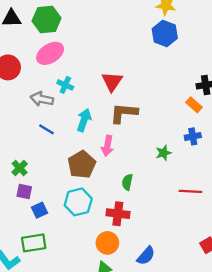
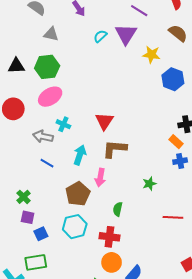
blue hexagon: (165, 34) -> (173, 79), moved
blue cross: (193, 136) -> (180, 161), moved
orange circle: (107, 243) -> (112, 262), moved

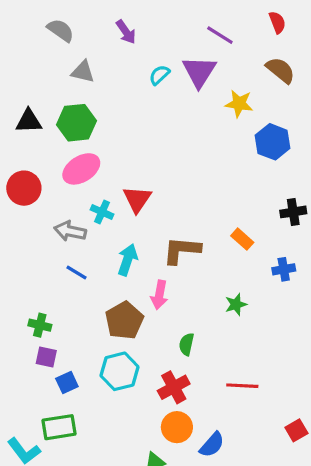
red triangle: (104, 121) -> (137, 199), moved
orange rectangle: (176, 142) -> (242, 239), moved
green cross: (23, 197) -> (40, 325), turned -32
red line: (173, 217) -> (242, 386), moved
red cross: (109, 237) -> (174, 387), turned -36

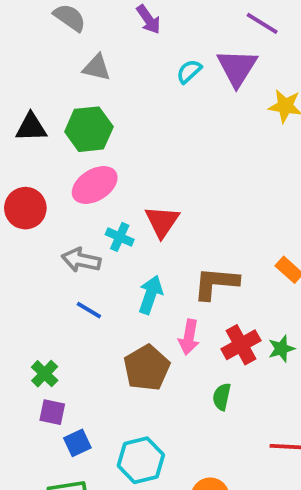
green cross: (40, 325) -> (45, 374), turned 30
cyan hexagon: (120, 371) -> (141, 460), moved
red cross: (174, 387) -> (241, 345), moved

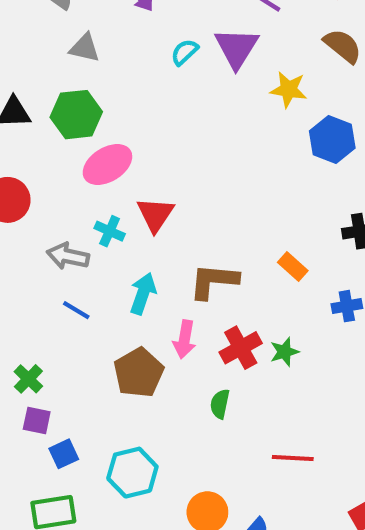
pink ellipse: (95, 185) -> (107, 165), moved

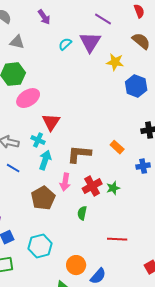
cyan cross: (110, 231) -> (38, 140), moved

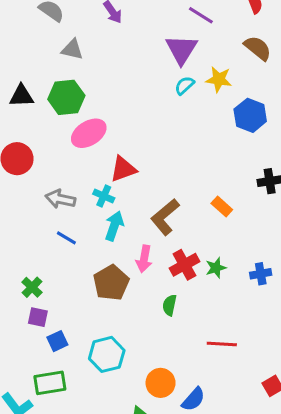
cyan semicircle: (65, 44) -> (184, 85), moved
red triangle: (51, 122) -> (123, 169), turned 36
brown L-shape: (79, 154) -> (165, 217), turned -45
blue cross: (143, 166) -> (261, 274), moved

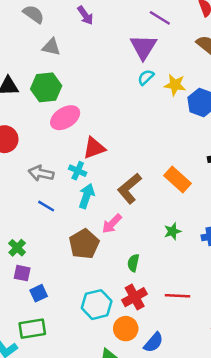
yellow star: (219, 79) -> (175, 85), moved
orange rectangle: (222, 206) -> (177, 180), size x1.5
pink arrow: (144, 259) -> (112, 224), turned 35
red cross: (184, 265) -> (135, 297), moved
cyan hexagon: (107, 354) -> (97, 305), moved

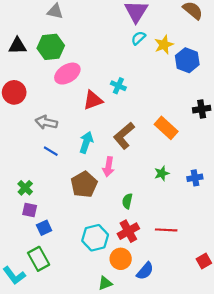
yellow star: (175, 85) -> (164, 45), turned -30
cyan cross: (78, 171) -> (118, 86), moved
pink arrow: (112, 224) -> (108, 167), turned -36
green rectangle: (32, 329) -> (39, 259), turned 70

